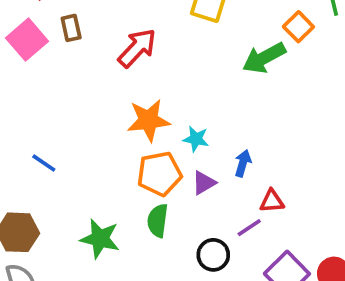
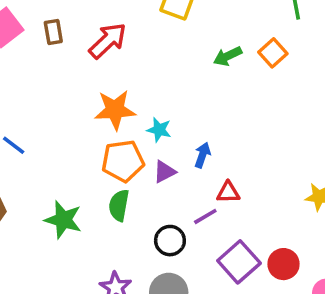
orange square: (298, 27) -> (273, 53), moved
brown rectangle: (71, 28) -> (53, 32), moved
green arrow: (264, 58) -> (228, 56), size x0.7

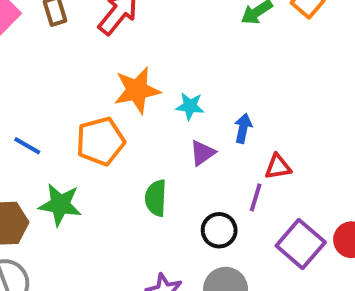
orange pentagon: (123, 161) -> (101, 141), moved
purple line: (205, 216) -> (256, 197), turned -35
green star: (63, 220) -> (60, 205), moved

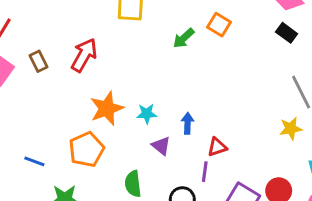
purple triangle: (202, 153) -> (161, 146), turned -36

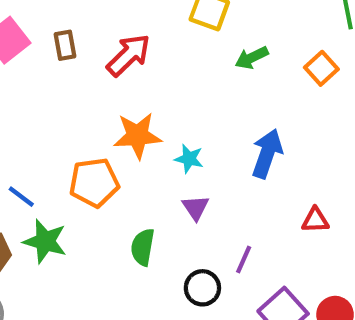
green arrow: (184, 38) -> (252, 58), moved
blue arrow: (187, 123) -> (267, 154), moved, size x1.6
red triangle: (217, 147) -> (315, 220), moved
blue line: (34, 161) -> (21, 197), moved

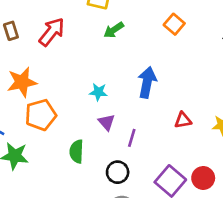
green arrow: (252, 58) -> (114, 30), moved
orange star: (138, 136) -> (22, 82), moved
purple line: (244, 259) -> (132, 138), moved

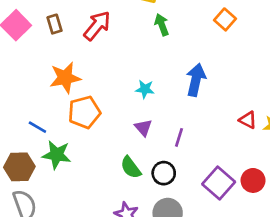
green arrow: (114, 30) -> (162, 25), turned 102
red triangle: (183, 120) -> (248, 120), moved, turned 36
purple triangle: (107, 122) -> (143, 128), moved
green semicircle: (77, 151) -> (131, 167), moved, turned -40

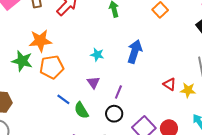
blue line: (37, 127) -> (63, 99), moved
green star: (57, 155) -> (22, 61), moved
black circle: (164, 173) -> (114, 114), moved

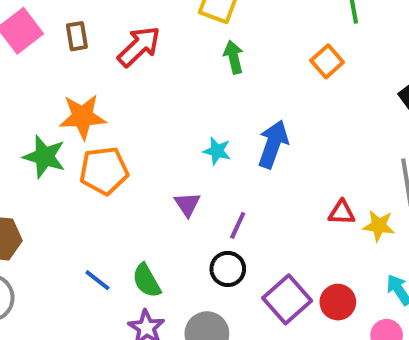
cyan star: (97, 55) -> (217, 151), moved
red triangle: (170, 84) -> (342, 213), turned -32
blue line: (63, 99) -> (97, 280), moved
green semicircle: (81, 110) -> (147, 281), moved

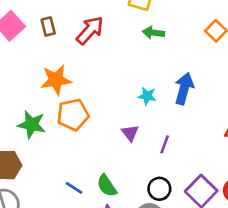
green arrow: (234, 57) -> (153, 33), turned -65
green star: (44, 157) -> (32, 125), moved
black circle: (228, 269) -> (159, 189), moved

